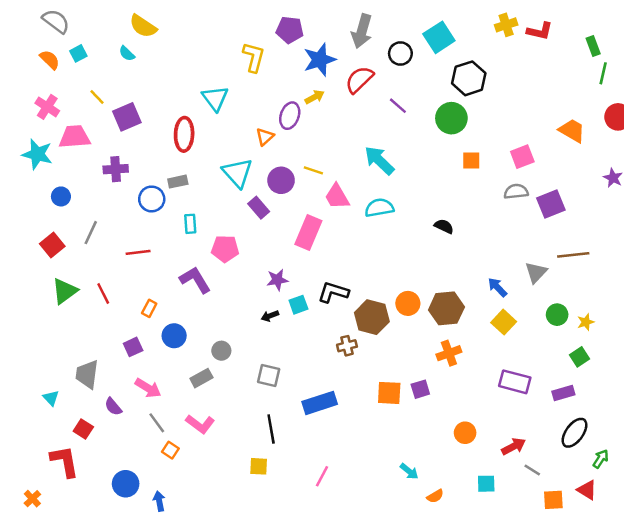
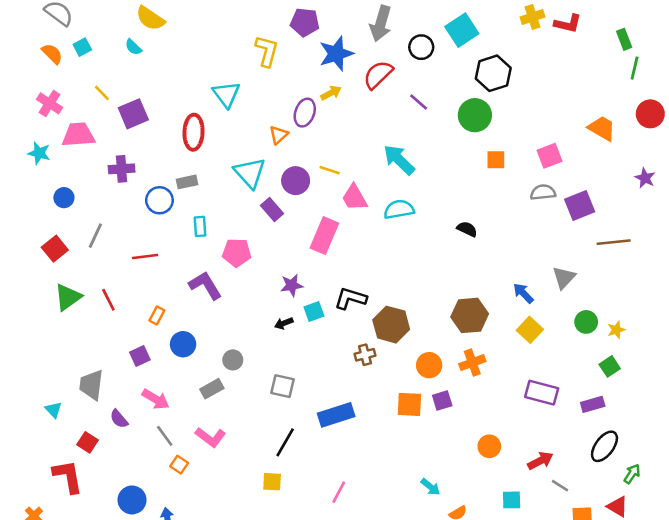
cyan star: (37, 154) -> (39, 153), size x0.7
brown line: (573, 255) -> (614, 242), moved
orange circle: (408, 303) -> (429, 365), moved
black line: (271, 429) -> (285, 442), turned 40

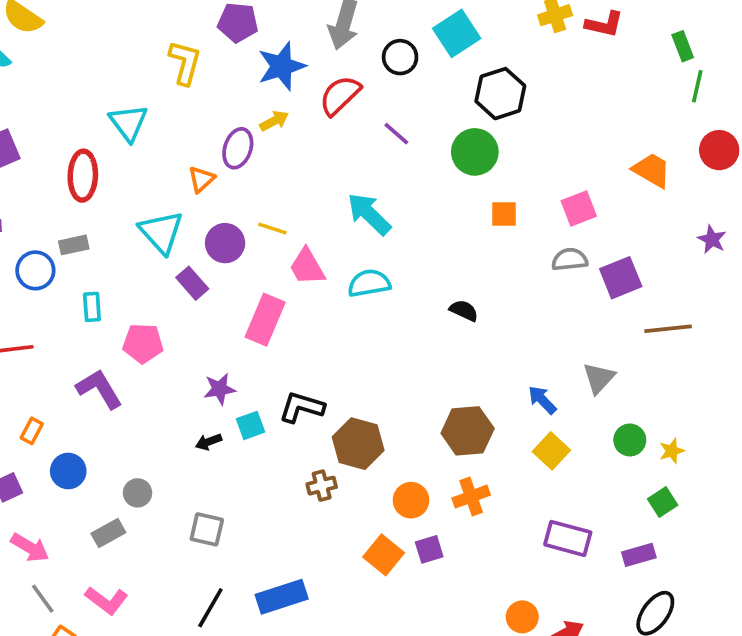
orange square: (409, 404) -> (384, 555), turned 36
blue rectangle: (336, 415) -> (282, 597), moved
orange circle: (489, 446) -> (522, 617), moved

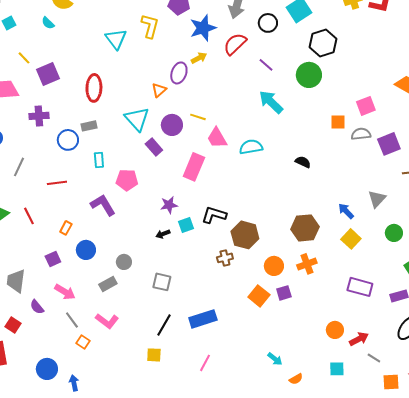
cyan triangle: (128, 123) -> (116, 39), moved
cyan arrow: (369, 214) -> (271, 102), moved
orange square: (504, 214) -> (338, 122), moved

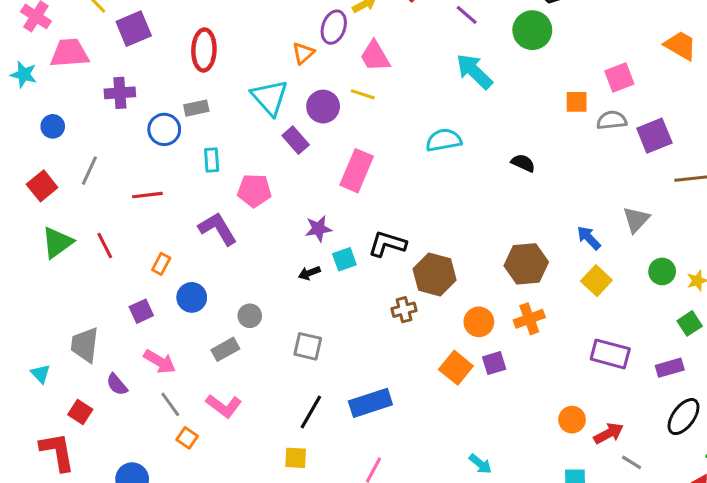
pink trapezoid: (217, 138) -> (375, 56), moved

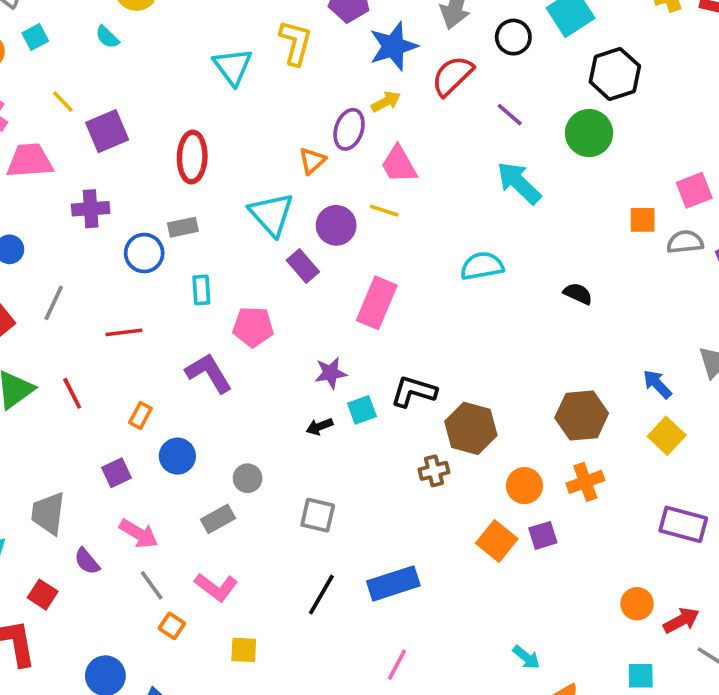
yellow square: (296, 458) -> (244, 650), moved

